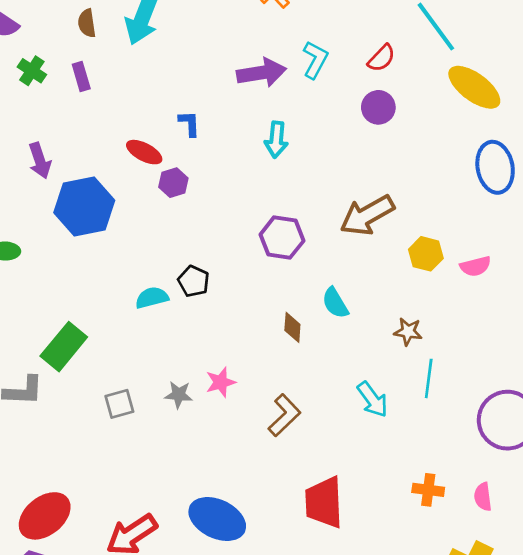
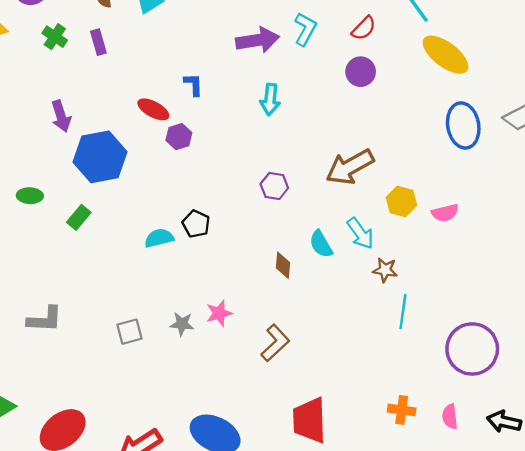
purple hexagon: (282, 238) -> (274, 186), size x0.7
green rectangle: (64, 347) -> (79, 217), moved, size x0.6
cyan arrow: (373, 399) -> (360, 233), moved

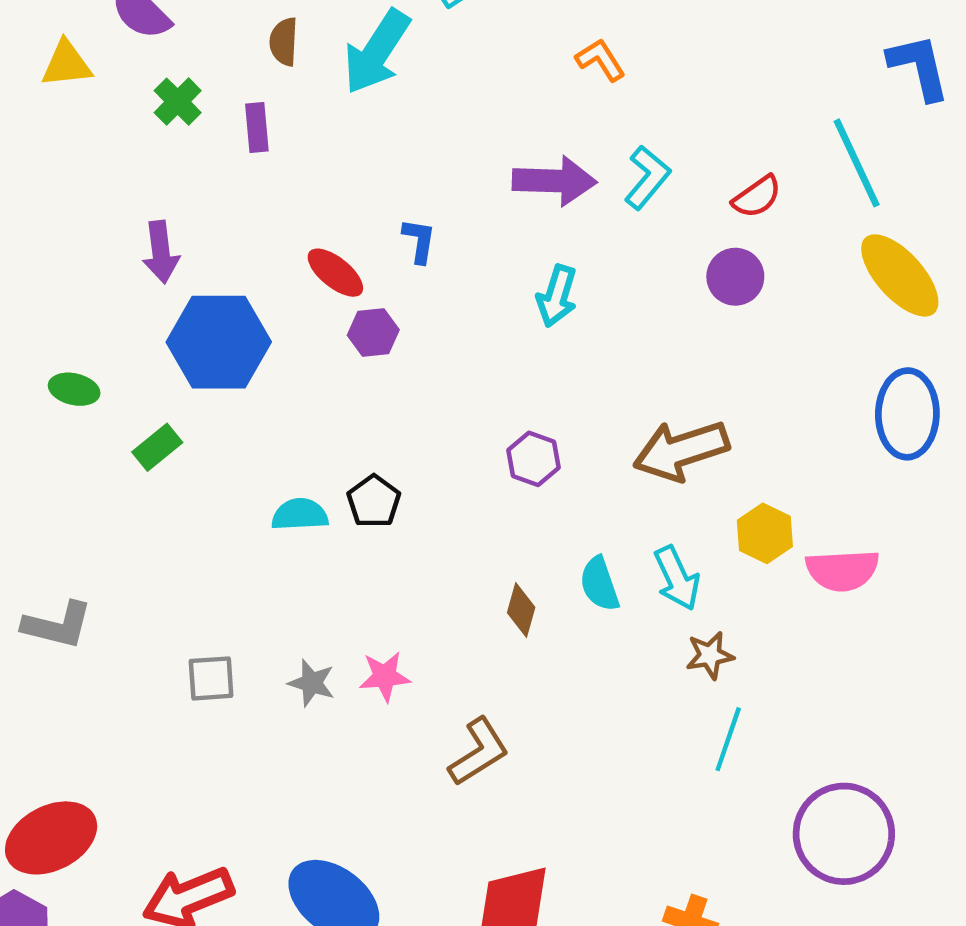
pink semicircle: (445, 213) -> (842, 570), size x1.4
brown star: (385, 270) -> (710, 655), turned -30

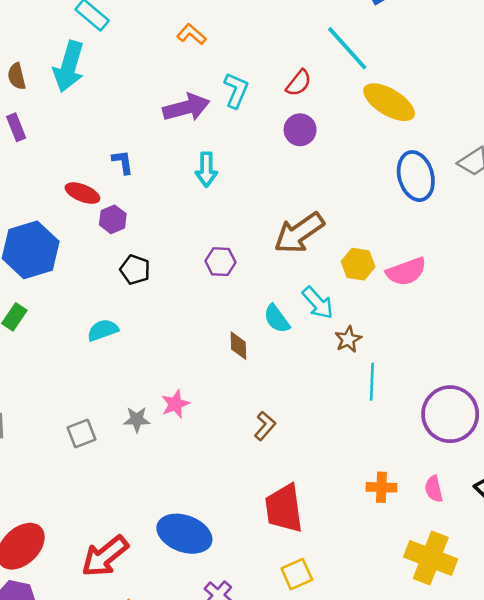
black pentagon: (374, 501) -> (135, 270), moved
brown L-shape: (479, 752) -> (265, 426), moved, size x0.7

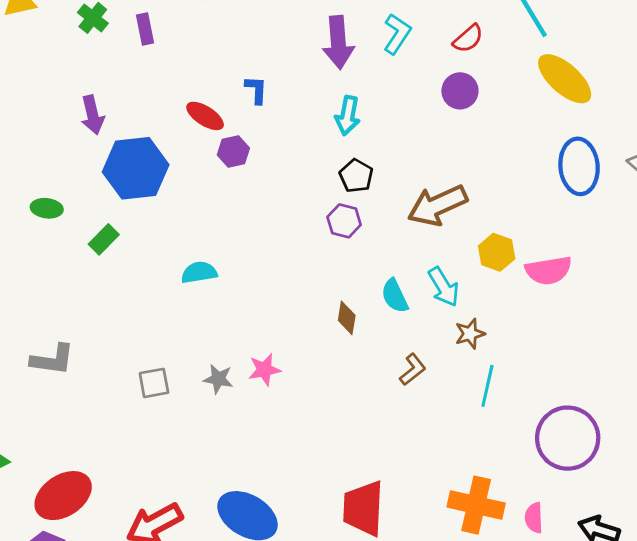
purple arrow: (186, 107) -> (338, 42), turned 90
black pentagon: (135, 270) -> (356, 176), moved
brown L-shape: (265, 426) -> (413, 369), moved
orange cross: (381, 487) -> (476, 505), size x1.6

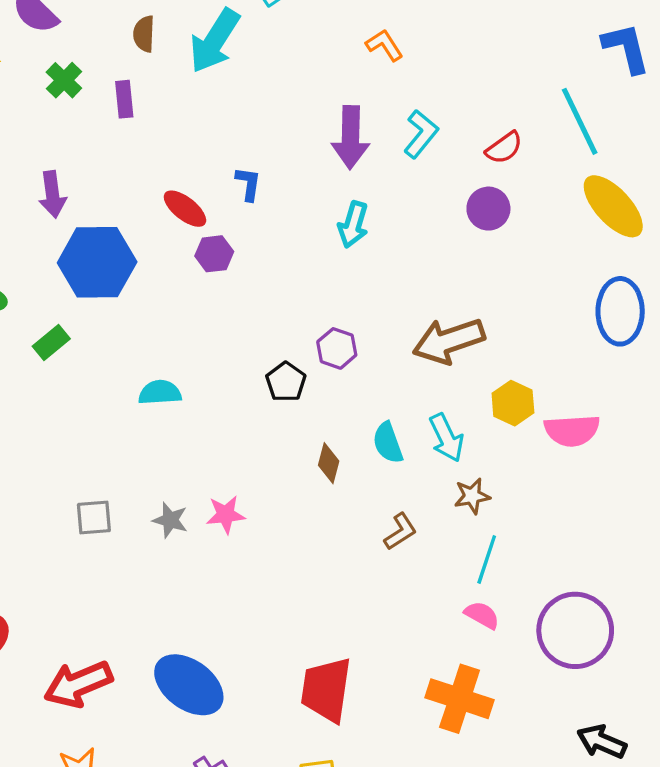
black pentagon: (356, 176) -> (286, 382), moved
pink semicircle: (534, 518) -> (482, 615), moved, turned 116

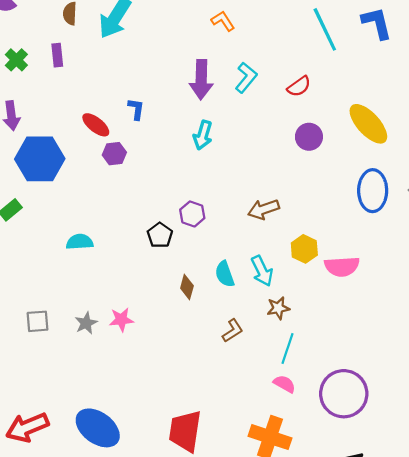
green cross: (64, 80) -> (16, 60), moved
cyan line: (580, 121) -> (325, 29), moved
purple circle: (488, 209) -> (309, 137), moved
brown arrow: (449, 341) -> (264, 209), size x0.7
gray star: (170, 520) -> (86, 323), turned 30

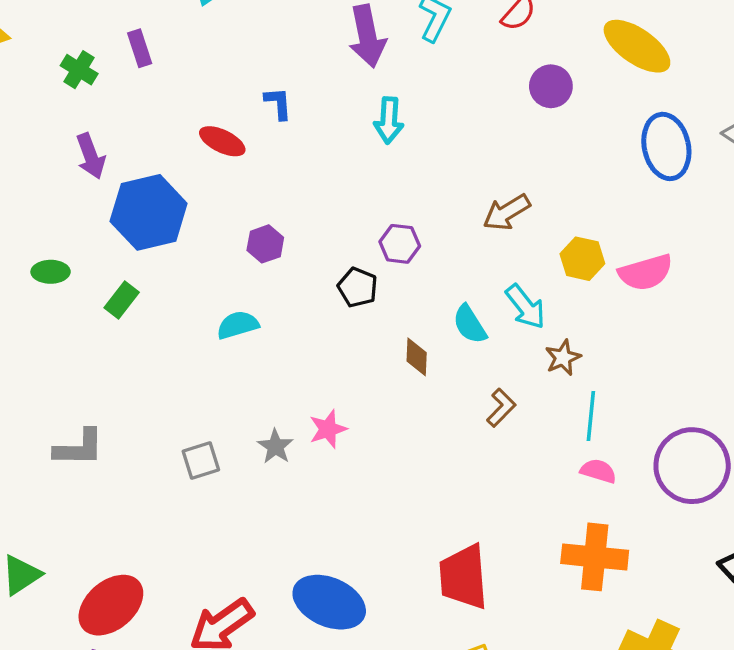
purple hexagon: (114, 154) -> (265, 244), moved

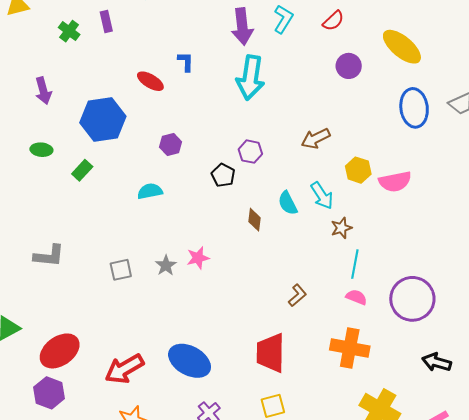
cyan arrow: (389, 120) -> (250, 78), size x1.6
purple arrow: (91, 156) -> (43, 91), moved
brown L-shape: (501, 408) -> (297, 295), moved

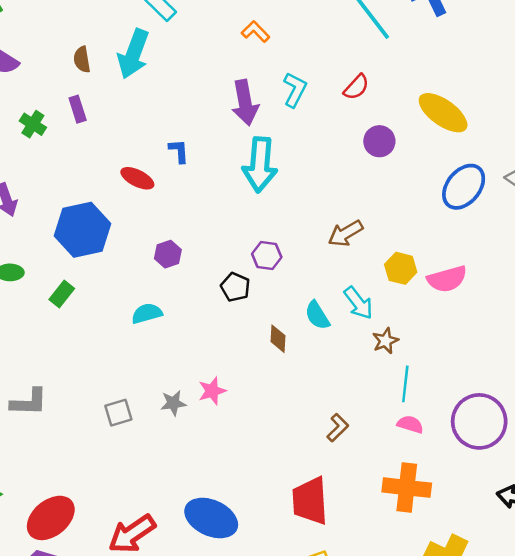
blue ellipse: (414, 108) -> (464, 187), turned 51
gray star: (166, 265) -> (173, 403), turned 30

